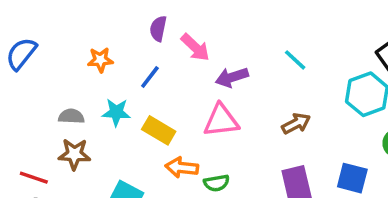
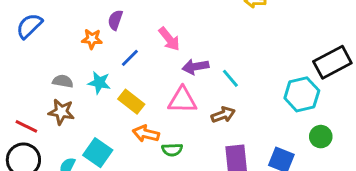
purple semicircle: (158, 29) -> (115, 20), moved
cyan line: (295, 60) -> (230, 78), moved
brown arrow: (296, 124) -> (223, 115), moved

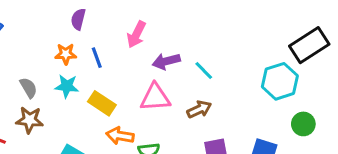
orange star: (92, 39) -> (66, 54), moved
pink arrow: (169, 39) -> (136, 34), turned 70
blue line: (130, 58) -> (97, 58), turned -60
gray semicircle: (63, 81) -> (28, 88), turned 54

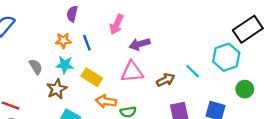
cyan line: (204, 71) -> (193, 71), moved
brown star: (30, 120) -> (57, 89), moved, turned -30

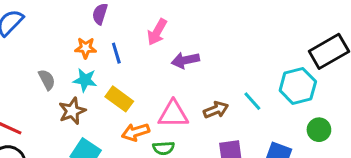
pink triangle: (132, 72) -> (173, 114), moved
orange arrow: (106, 101) -> (136, 132), turned -30

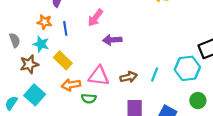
cyan line: (252, 101) -> (155, 74), turned 56

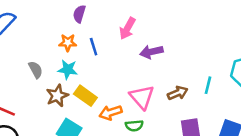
yellow rectangle: (63, 60) -> (85, 96), moved
pink triangle: (99, 76) -> (142, 97), turned 50

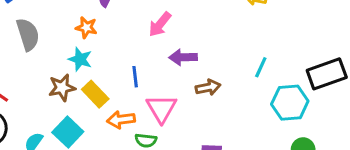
blue line: (94, 47) -> (135, 77), moved
gray semicircle: (36, 70) -> (28, 34), moved, size x1.5
cyan line: (208, 85) -> (261, 67), moved
brown arrow: (178, 93) -> (208, 87), moved

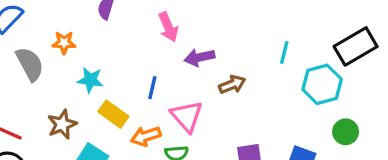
pink arrow: (160, 24) -> (168, 27), turned -52
orange star: (86, 27) -> (64, 43), moved
blue line: (135, 77) -> (152, 88), turned 30
brown star: (62, 88) -> (62, 124), moved

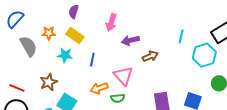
pink arrow: (168, 27) -> (111, 22), turned 42
blue line: (152, 88) -> (92, 60), moved
yellow rectangle: (113, 114) -> (75, 36), moved

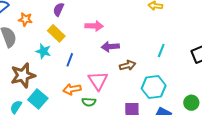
pink arrow: (111, 22) -> (94, 26), turned -114
orange star: (49, 33) -> (25, 19), moved
cyan hexagon: (204, 55) -> (154, 87), moved
brown star: (49, 82) -> (23, 75), size x1.4

